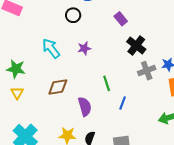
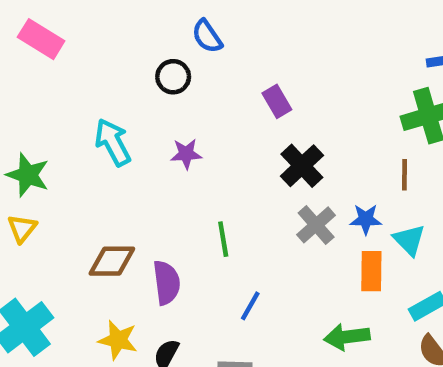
gray cross: (147, 71) -> (316, 225), turned -30
brown diamond: (58, 87) -> (112, 261), moved
blue line: (123, 103) -> (250, 306), moved

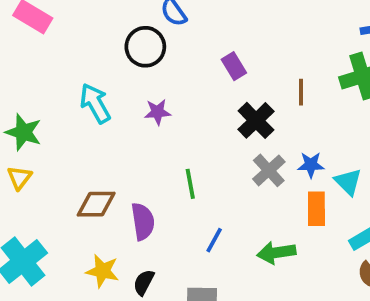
black circle: (173, 77) -> (145, 47), size x1.4
brown line: (404, 175) -> (301, 92), moved
green arrow: (347, 337) -> (276, 253), moved

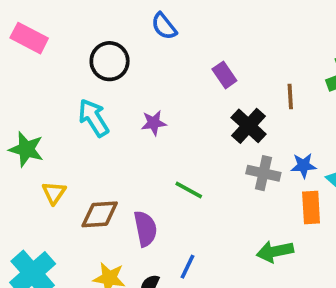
black circle: (145, 47) -> (110, 61), moved
gray cross: (269, 170) -> (263, 173), turned -32
yellow triangle: (19, 178) -> (54, 193), moved
green line: (190, 184) -> (189, 190), turned -48
blue line: (214, 240) -> (188, 267), moved

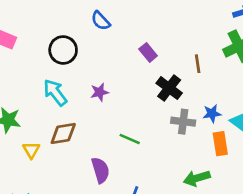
brown diamond: (100, 214) -> (63, 133), moved

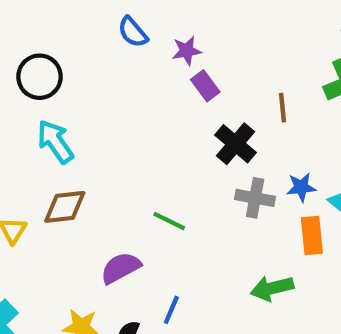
black circle: (63, 50) -> (40, 77), moved
purple star: (100, 92) -> (187, 51), moved
purple semicircle: (100, 170) -> (121, 268), turned -105

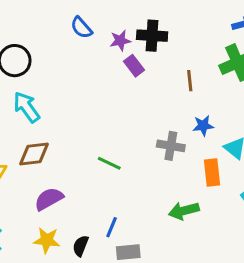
black cross: (236, 144) -> (152, 36), moved, turned -36
blue star: (301, 187) -> (203, 126), moved
purple semicircle: (121, 268) -> (49, 199), moved

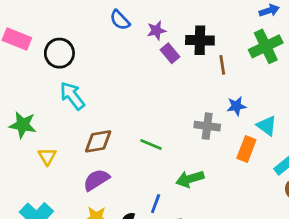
black cross: (152, 36) -> (200, 40), moved
brown diamond: (34, 154) -> (98, 141), moved
orange rectangle: (212, 172) -> (246, 149), turned 30
green arrow: (184, 211) -> (190, 179), moved

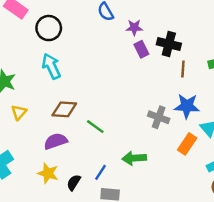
blue star: (236, 106) -> (187, 106), size x1.5
green line: (151, 145) -> (95, 127), moved

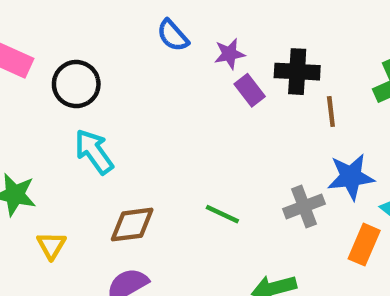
gray cross: (159, 117) -> (304, 206), turned -30
green line: (95, 127) -> (222, 214), moved

